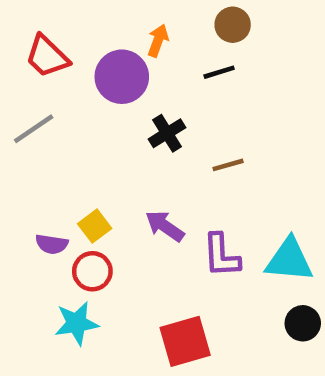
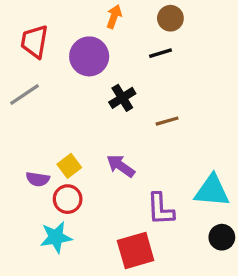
orange arrow: (158, 41) -> (114, 17), moved
red trapezoid: (47, 56) -> (34, 41), turned 56
purple L-shape: (221, 255) -> (160, 209), moved

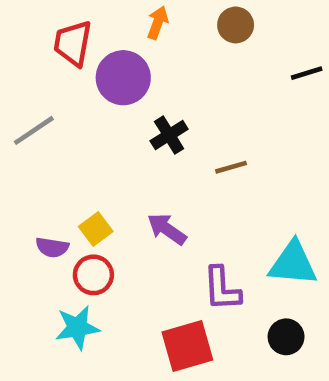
red trapezoid: (34, 41) -> (73, 43), moved
black line: (160, 53) -> (307, 73), moved
black circle: (222, 237) -> (286, 337), moved

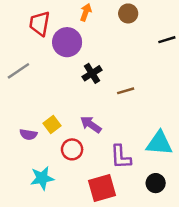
red circle: (93, 275) -> (72, 149), moved

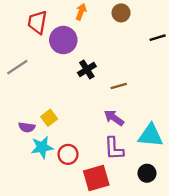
purple arrow: (91, 124) -> (114, 118), moved
red circle: (72, 149) -> (68, 154), moved
cyan star: (42, 178) -> (42, 147), moved

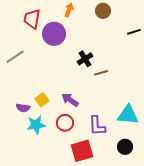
black cross: (87, 69) -> (85, 59), moved
purple arrow: (114, 118) -> (70, 100), moved
red circle: (68, 154) -> (65, 123), moved

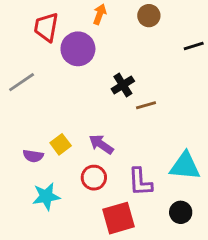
cyan star: (36, 125) -> (46, 196), moved

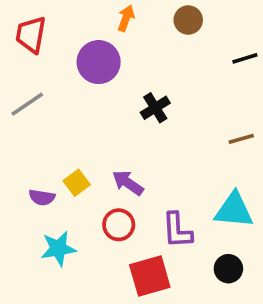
red trapezoid: (46, 27) -> (31, 35), moved
brown line: (146, 105) -> (241, 139), moved

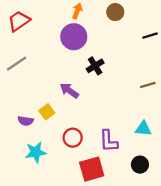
red trapezoid: (31, 35) -> (19, 21), turned 45
purple circle: (99, 62) -> (74, 37), moved
purple arrow: (128, 183) -> (69, 91), moved
cyan triangle: (234, 210) -> (143, 129), size x0.7

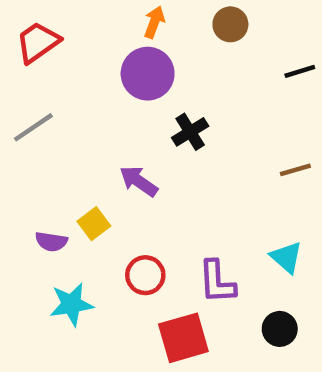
cyan triangle: (143, 129) -> (286, 257), turned 36

